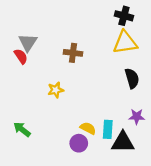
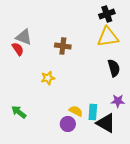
black cross: (124, 16) -> (107, 14), turned -35
gray triangle: (28, 42) -> (24, 37), turned -42
black triangle: (123, 142) -> (106, 123), turned 30

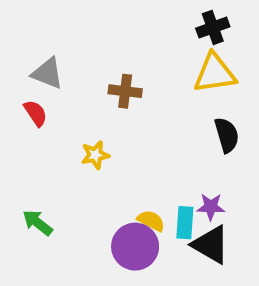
red semicircle: (18, 49) -> (36, 113), moved
purple star: (118, 101) -> (211, 207), moved
purple circle: (68, 124) -> (135, 247), size x1.5

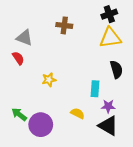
brown cross: (125, 91) -> (64, 25), moved
cyan rectangle: (185, 223) -> (95, 89), moved
purple circle: (135, 247) -> (41, 125), moved

